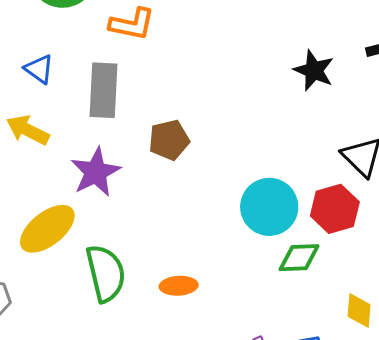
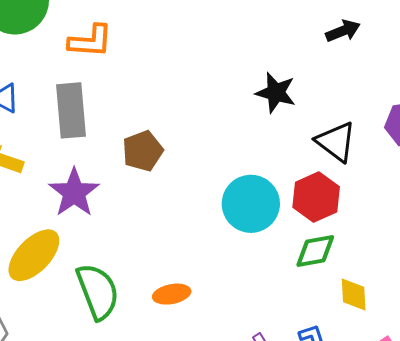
black star: (314, 70) -> (276, 93), moved
green diamond: (299, 258) -> (315, 251), moved

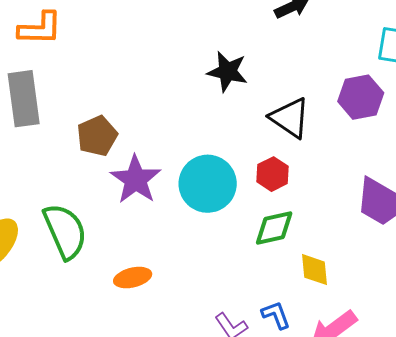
purple star: (74, 193) -> (136, 179), moved
red hexagon: (316, 197) -> (273, 174), size x0.7
green semicircle: (98, 291) -> (65, 231), moved

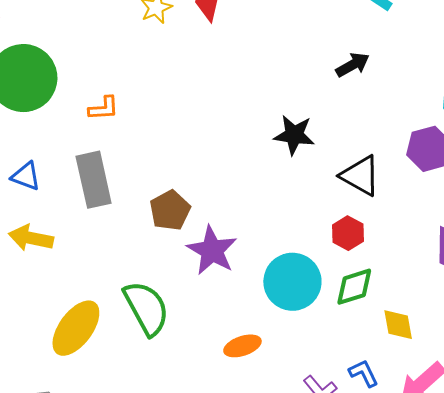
orange L-shape: (40, 28) -> (104, 108), size x0.7
cyan circle: (208, 184) -> (292, 282), moved
orange ellipse: (133, 278) -> (242, 346), moved

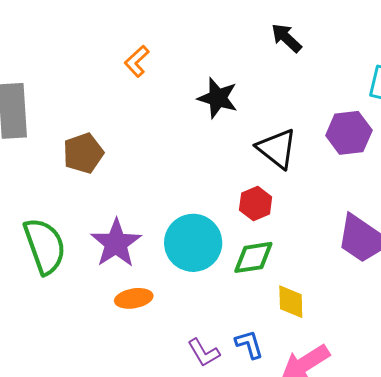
black arrow: (353, 65) -> (286, 38), turned -116
orange L-shape: (104, 108) -> (137, 61), moved, turned 132
purple star: (212, 250) -> (116, 243), moved

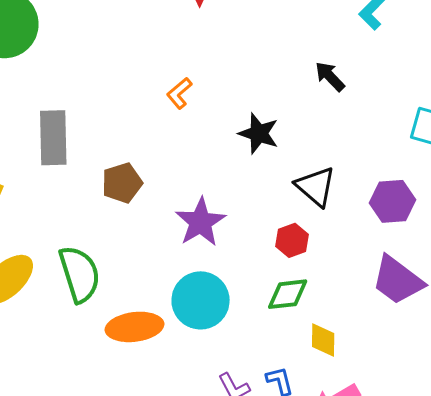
purple hexagon: (349, 133) -> (393, 201), moved
purple star: (116, 243) -> (200, 222), moved
cyan circle: (193, 243) -> (201, 300), moved
orange ellipse: (134, 298) -> (134, 327), moved, size x1.5

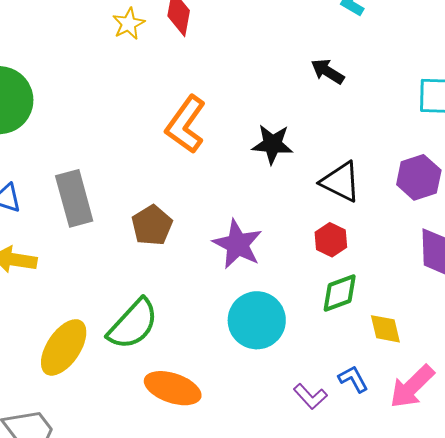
orange L-shape: (179, 93) -> (186, 124), size x1.8
green semicircle: (80, 274) -> (133, 324), turned 74
orange ellipse: (134, 327) -> (173, 388), moved, turned 40

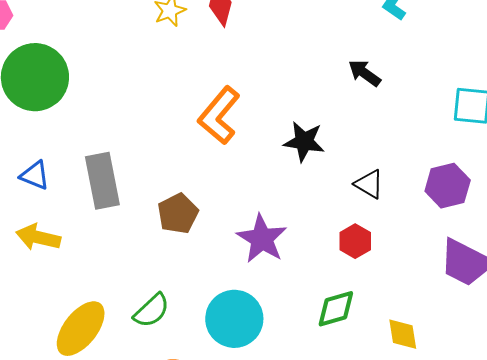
black triangle: (341, 182) -> (369, 184), size x0.7
green diamond: (340, 293) -> (336, 309), moved
cyan circle: (257, 320) -> (234, 319), moved
green semicircle: (133, 324) -> (152, 311), size x0.7

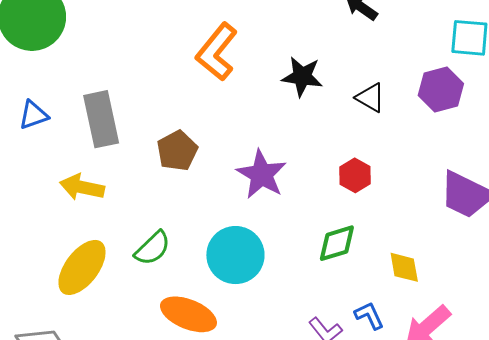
blue triangle: (35, 175) -> (34, 115), turned -40
black triangle: (369, 184) -> (370, 98), moved
purple hexagon: (448, 186) -> (441, 90), moved
yellow arrow: (38, 237) -> (82, 187), moved

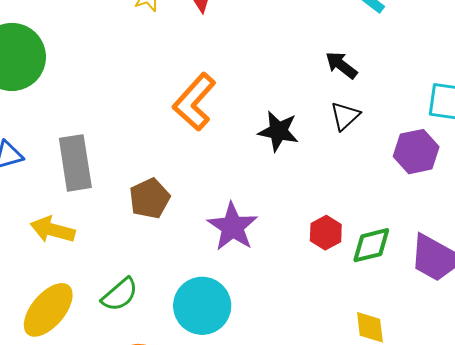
black triangle: (370, 98) -> (345, 116), moved, turned 44
green diamond: (337, 243) -> (371, 245), moved

